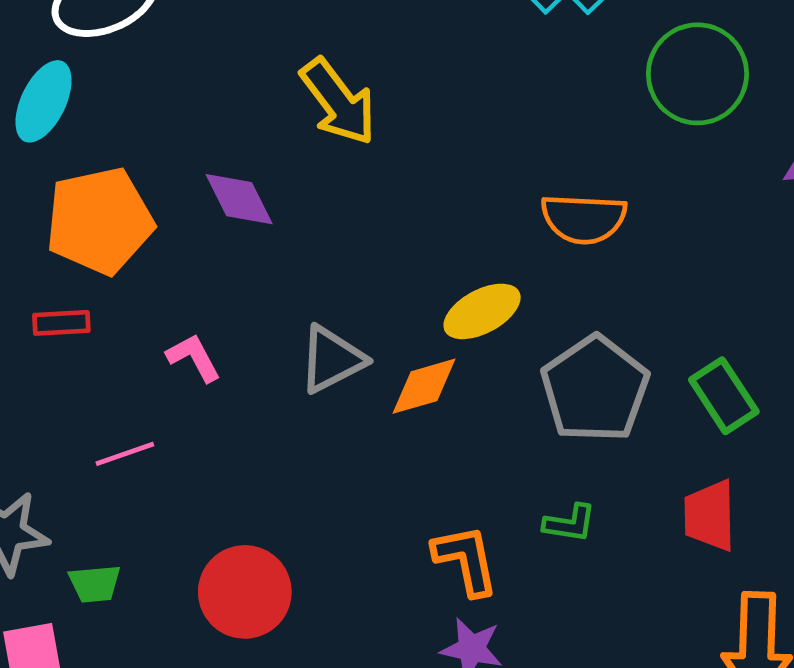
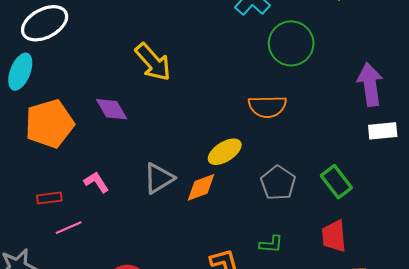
green circle: (697, 74) -> (291, 43), moved
red rectangle: (61, 323) -> (49, 198), moved
gray pentagon: (595, 389) -> (278, 183), size x0.7

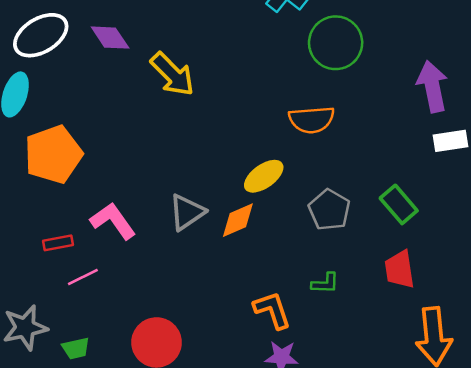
purple diamond: (112, 109) -> (110, 38), moved
pink L-shape: (96, 182) -> (113, 221), size x1.5

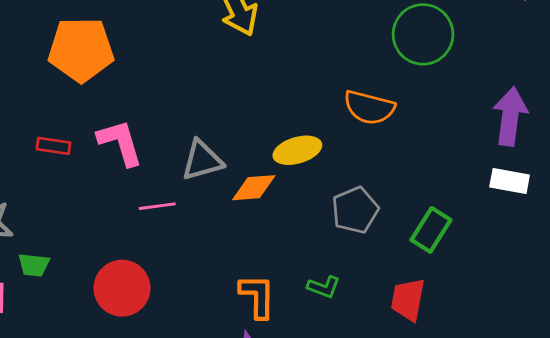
green rectangle: (399, 204) -> (431, 230), turned 54
pink line: (83, 277) -> (157, 206), moved

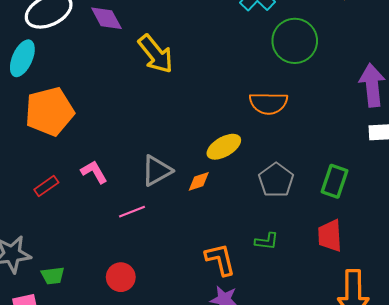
pink L-shape: (120, 143) -> (94, 172), size x0.7
red rectangle: (53, 146) -> (46, 186), turned -30
orange diamond: (254, 188) -> (199, 181), size x0.7
red circle: (122, 288) -> (121, 277), size x0.7

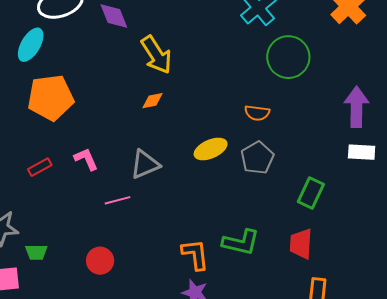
orange semicircle: (268, 103) -> (257, 113), size x0.7
gray pentagon: (276, 180) -> (257, 158), moved
orange diamond: (199, 181) -> (152, 101), moved
green L-shape: (267, 241) -> (241, 242), size x1.6

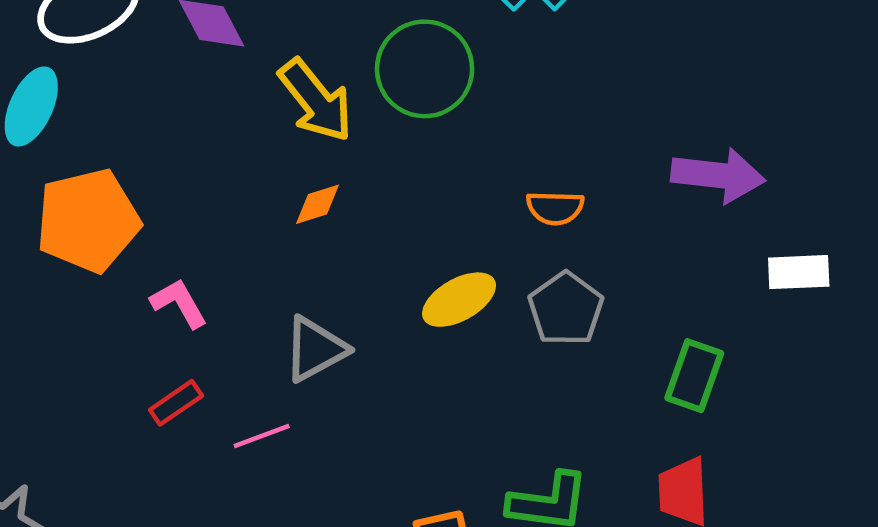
green circle: (288, 57) -> (425, 69), moved
purple arrow: (356, 107) -> (718, 175), moved, turned 102
pink L-shape: (86, 159) -> (179, 303), moved
red rectangle: (40, 167) -> (176, 403), moved

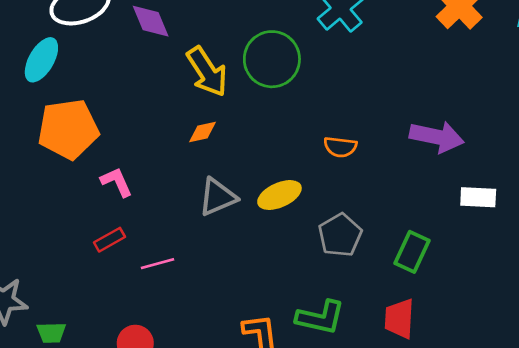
gray pentagon: (566, 309) -> (340, 235), moved
gray triangle: (315, 349) -> (218, 197), moved

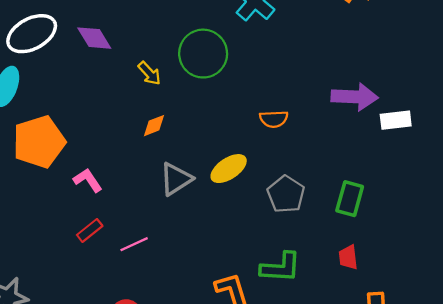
yellow arrow: (207, 72) -> (149, 73), size x0.6
white rectangle: (478, 197) -> (396, 120), moved
red trapezoid: (399, 319) -> (348, 257), size x0.7

